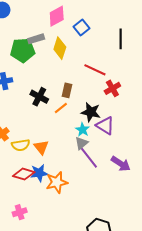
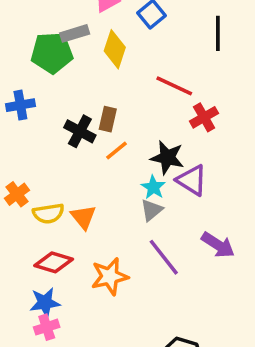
brown rectangle: (67, 90) -> (108, 119), moved
purple line: (89, 158) -> (164, 257), moved
blue star: (39, 173) -> (45, 303), moved

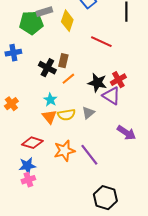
red cross: (204, 117) -> (118, 80), moved
cyan star: (153, 187) -> (50, 100), moved
yellow semicircle: (48, 213) -> (66, 115), moved
purple line: (164, 257) -> (89, 155), moved

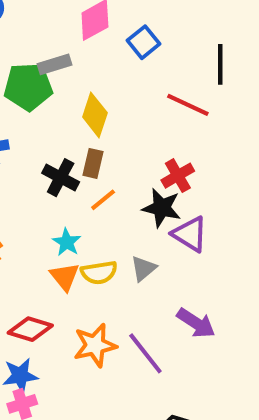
yellow diamond: (67, 21) -> (95, 115), moved
red line: (101, 42) -> (188, 105), moved
red cross: (118, 80) -> (178, 176), moved
purple arrow: (126, 133) -> (196, 323), moved

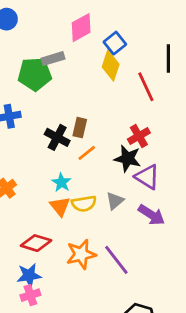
red line: (188, 105) -> (146, 87), turned 40
yellow diamond: (95, 115) -> (111, 66), moved
purple arrow: (196, 323) -> (152, 215), moved

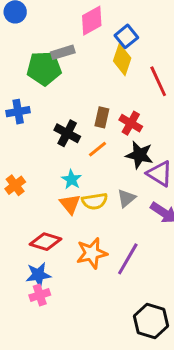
brown rectangle: (80, 128) -> (102, 117), moved
red cross: (139, 136) -> (131, 123), moved, turned -30
purple line: (116, 260) -> (128, 259), turned 68

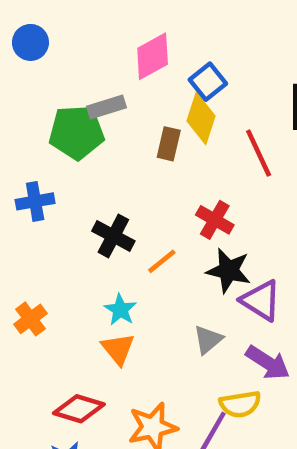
brown rectangle: (102, 117) -> (169, 144), moved
yellow semicircle: (95, 201) -> (240, 404), moved

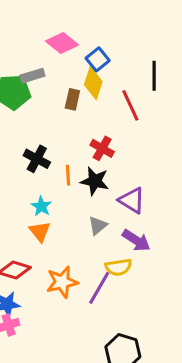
pink diamond: (153, 56) -> (62, 43), turned 68
orange line: (162, 261) -> (68, 175), turned -54
black star: (229, 271) -> (95, 181), moved

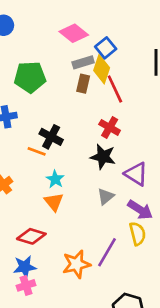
gray rectangle: (32, 76) -> (83, 62), moved
red line: (130, 105) -> (115, 89), moved
orange line: (68, 175) -> (37, 151), moved, turned -66
yellow semicircle: (118, 267) -> (137, 234), moved, turned -95
orange star: (62, 282) -> (76, 264), moved

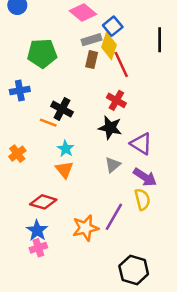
blue star: (25, 267) -> (37, 230), turned -30

